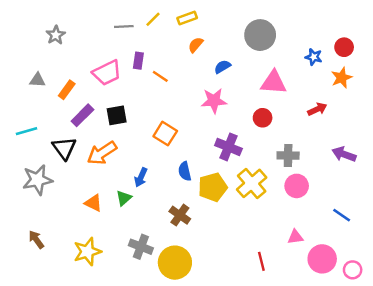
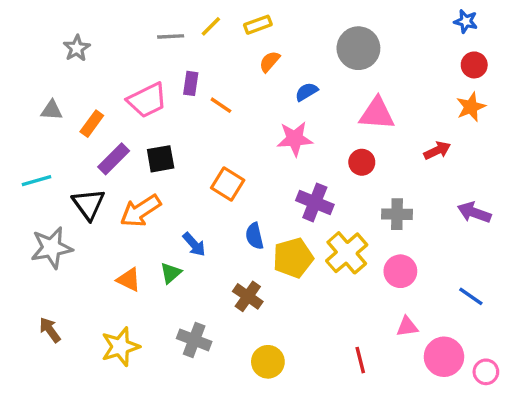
blue star: (314, 57) -> (466, 21), moved
blue arrow: (141, 177) -> (194, 244), turned -66
pink circle: (297, 186) -> (400, 271), moved
yellow circle: (175, 263) -> (268, 362), moved, size x0.7

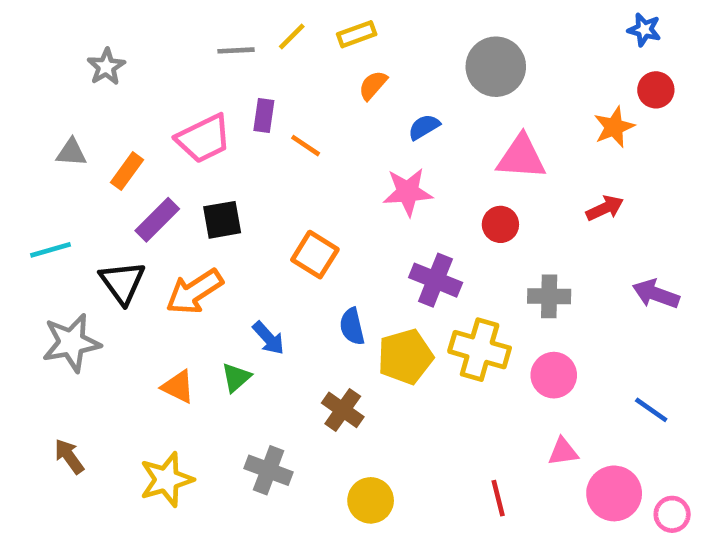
orange star: (471, 107) -> (614, 127), moved
yellow cross: (347, 253) -> (480, 350), turned -33

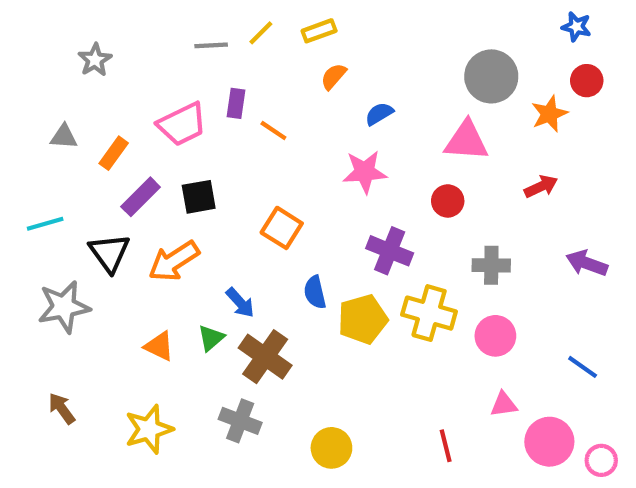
gray circle: (496, 67) -> (491, 76), moved
brown cross: (343, 410) -> (265, 357), moved, size x1.4

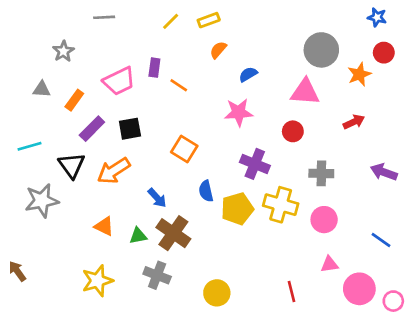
gray line: (211, 45) -> (104, 17), moved
gray star: (95, 60) -> (63, 51), moved
green triangle: (211, 338) -> (138, 236), moved, turned 30
brown arrow: (62, 408) -> (17, 271), moved

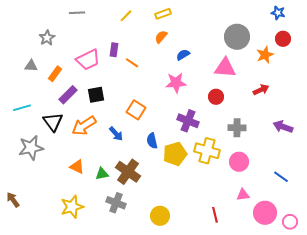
yellow rectangle: (209, 20) -> (163, 14), moved
blue arrow: (157, 198) -> (116, 134), moved

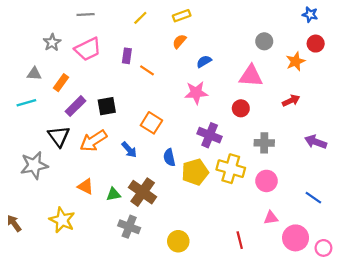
gray circle: (237, 37) -> (264, 41), size x0.6
pink trapezoid: (88, 60) -> (88, 49), moved
cyan line: (22, 108) -> (26, 103), moved
yellow star: (72, 207) -> (62, 220), moved, turned -30

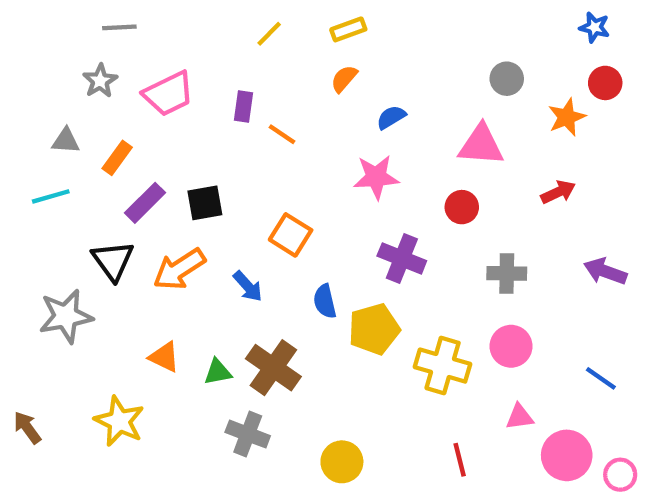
gray line: (86, 15) -> (119, 27), moved
yellow cross: (231, 169) -> (443, 366), moved

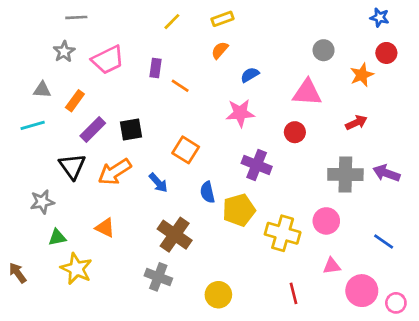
gray cross: (507, 273) -> (345, 175), moved, size x1.4
gray star: (66, 316) -> (42, 202), size x0.7
green triangle: (218, 372) -> (57, 237), moved

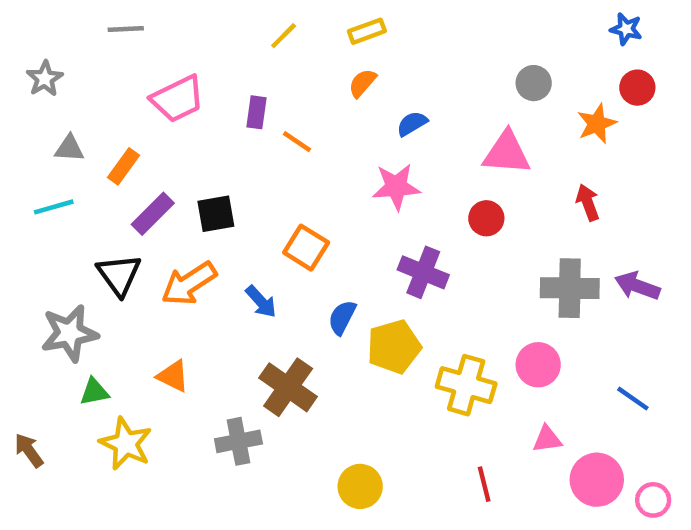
gray star: (64, 52) -> (45, 79), moved
red arrow: (356, 123) -> (588, 202), turned -85
blue semicircle: (207, 192) -> (342, 317), turned 40
gray star: (42, 202) -> (69, 333), size x1.4
gray cross: (158, 277) -> (238, 441), moved, turned -32

